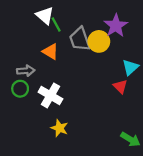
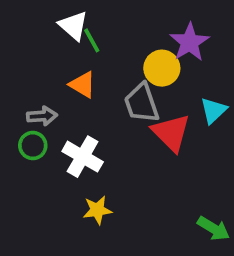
gray trapezoid: (80, 39) -> (142, 103), moved
red triangle: (120, 86) -> (171, 133), moved, size x1.6
yellow star: (59, 128) -> (97, 210), turned -30

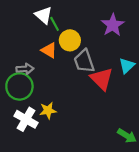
yellow circle: (162, 68) -> (70, 40), moved
green circle: (33, 146) -> (19, 86), size x1.6
white cross: (83, 157) -> (26, 119), moved
yellow star: (97, 210) -> (48, 111), moved

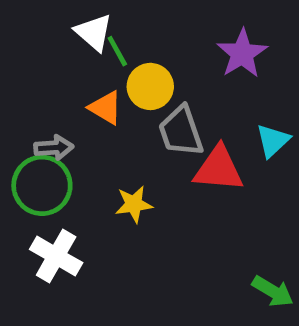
red triangle: (102, 79) -> (219, 169), turned -40
yellow star: (48, 111) -> (134, 204), moved

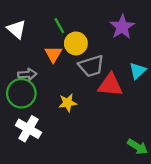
white triangle: (94, 32) -> (17, 29), moved
orange triangle: (106, 108) -> (53, 54), turned 30
gray trapezoid: (181, 131) -> (91, 66), turned -88

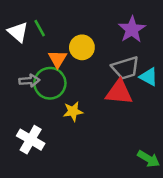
green line: (59, 26) -> (40, 28), moved
gray trapezoid: (91, 66) -> (125, 68), moved
cyan triangle: (138, 71) -> (149, 77), turned -48
green circle: (21, 93) -> (50, 83), moved

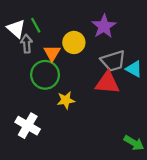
purple star: (132, 29) -> (104, 26), moved
gray arrow: (29, 81) -> (27, 44), moved, turned -90

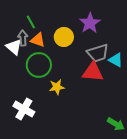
white triangle: (16, 29) -> (14, 47), moved
orange triangle: (52, 53) -> (38, 40), moved, turned -42

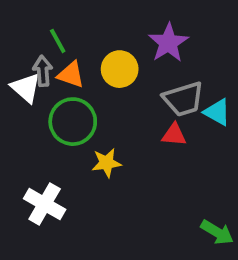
red triangle: (93, 72) -> (174, 135), size x0.6

